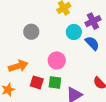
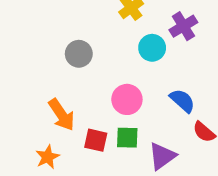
blue semicircle: (92, 43) -> (182, 101), moved
orange arrow: (18, 66) -> (62, 115), turned 78

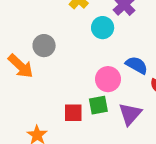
pink circle: (127, 99) -> (108, 79), moved
orange arrow: (62, 115) -> (21, 66), moved

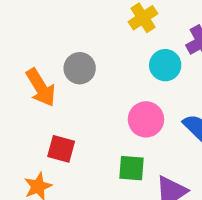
pink circle: (108, 79) -> (146, 119), moved
red square: (73, 113) -> (61, 149), moved

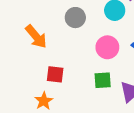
gray circle: (80, 68) -> (75, 18), moved

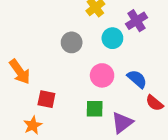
orange arrow: (36, 37) -> (20, 72), moved

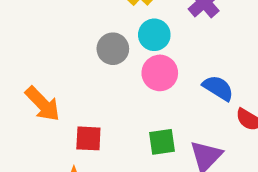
cyan circle: (112, 38) -> (154, 35), moved
pink circle: (102, 75) -> (160, 73), moved

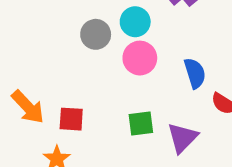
blue semicircle: (218, 88) -> (195, 73), turned 40
orange arrow: (43, 104) -> (28, 107), moved

